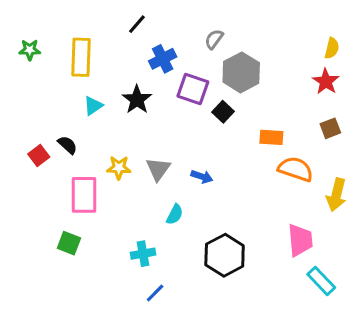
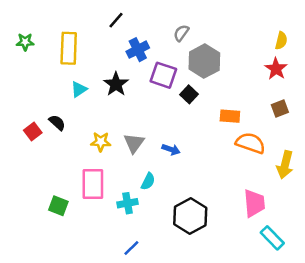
pink rectangle: (84, 195) -> (93, 184), moved
cyan cross: (143, 254) -> (128, 203), moved

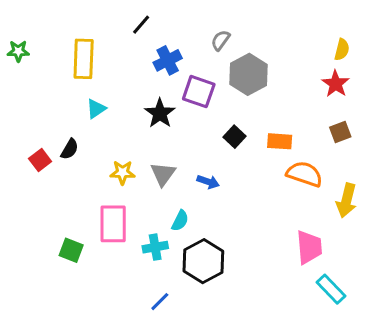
green star: (25, 42) -> (18, 51), moved
black star: (116, 84) -> (160, 113), moved
black square: (189, 94) -> (235, 137), moved
black semicircle: (57, 123) -> (70, 149), turned 78
black hexagon: (190, 216) -> (203, 261), moved

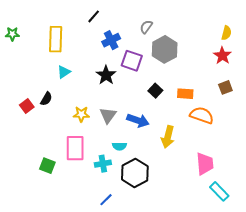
blue arrow: (208, 182) -> (138, 120), size x1.5
yellow arrow: (347, 200) -> (168, 137), moved
cyan semicircle: (180, 221) -> (119, 146), turned 64

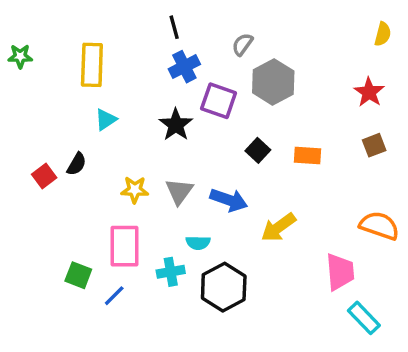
black line: (94, 16) -> (174, 27), moved, turned -56
yellow semicircle: (226, 33) -> (383, 34), moved
orange semicircle: (202, 115) -> (379, 226), moved
yellow arrow: (168, 137) -> (278, 227), turned 40
blue line: (106, 200) -> (114, 296), moved

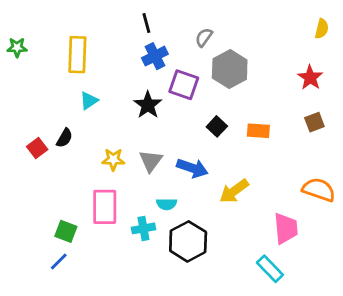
blue line: (114, 296) -> (59, 262), moved
cyan rectangle: (364, 318) -> (270, 269), moved

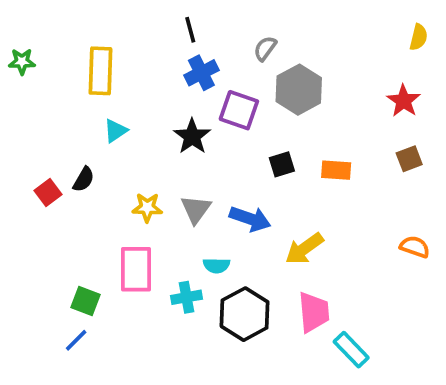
black square: (217, 126) -> (282, 164), turned 30
orange semicircle: (319, 190) -> (415, 247), size x0.7
pink trapezoid: (286, 228) -> (314, 312), moved

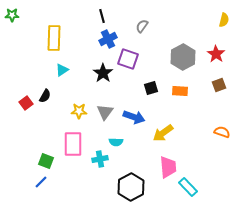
green star: (22, 62) -> (12, 15), moved
gray hexagon: (299, 90) -> (183, 57), moved
black hexagon: (245, 314) -> (131, 187), moved

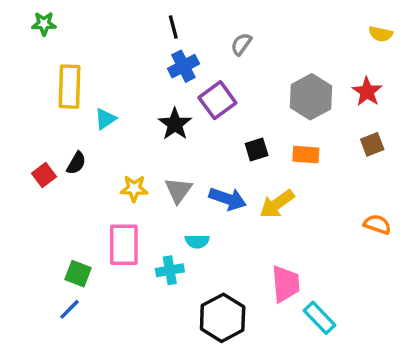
green star: (12, 15) -> (44, 24), moved
yellow semicircle: (224, 20) -> (381, 34), turned 88
yellow rectangle: (54, 38) -> (70, 87), moved
purple square: (128, 59) -> (217, 100), turned 35
yellow arrow: (163, 133) -> (277, 204), moved

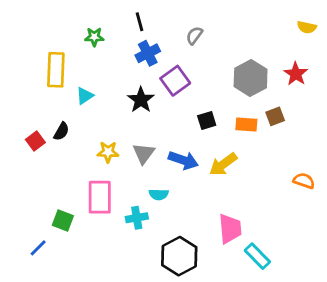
green star: (44, 24) -> (94, 37), moved
brown square: (372, 144) -> (275, 116), moved
blue line: (70, 309) -> (38, 248), moved

